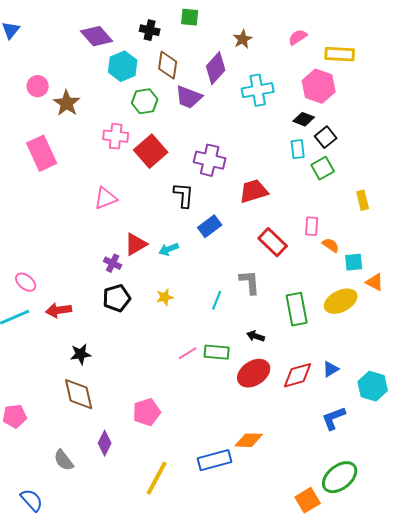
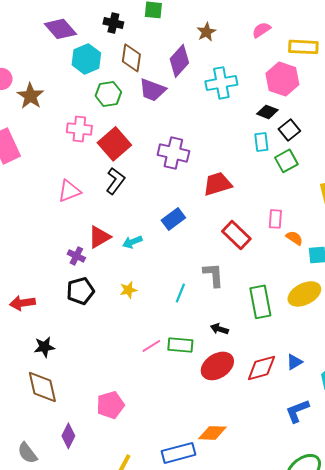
black L-shape: (184, 195) -> (115, 181), moved, turned 32

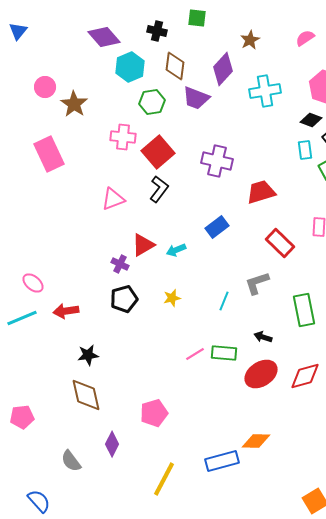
gray L-shape: (213, 275) -> (257, 283), turned -104

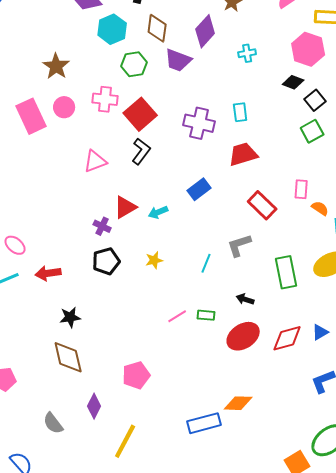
pink circle: (45, 87) -> (64, 107), moved
cyan cross: (265, 91) -> (247, 53), size x0.6
cyan rectangle: (305, 150) -> (240, 112), moved
green rectangle: (224, 353) -> (206, 315), size x0.7
yellow line: (164, 479) -> (125, 441), moved

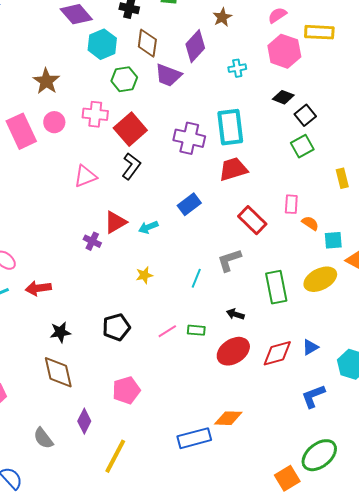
pink hexagon: (308, 49) -> (284, 51), moved
cyan rectangle: (240, 112) -> (230, 127), size x1.8
black pentagon: (106, 261) -> (116, 327), moved

